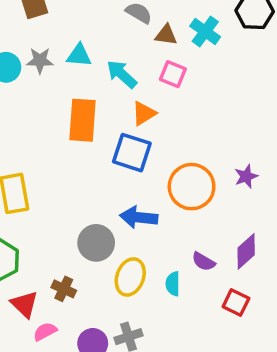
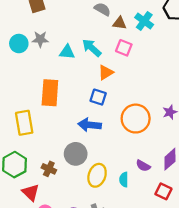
cyan triangle: (79, 55) -> (67, 52), moved
orange rectangle: (82, 120) -> (50, 93), moved
blue square: (132, 153) -> (98, 97), size x0.7
blue arrow: (139, 217) -> (90, 125), moved
brown cross: (64, 289) -> (49, 169), moved

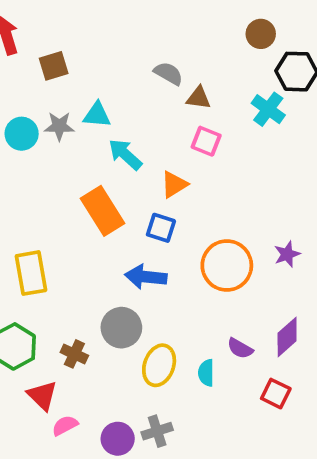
cyan cross: (144, 21) -> (268, 109), moved
cyan arrow: (92, 48) -> (125, 154), moved
cyan triangle: (67, 52) -> (97, 115), moved
orange rectangle: (50, 93) -> (103, 211), moved, turned -36

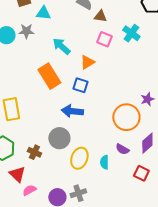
cyan cross: (268, 109) -> (131, 33), moved
cyan triangle: (97, 115) -> (43, 13), moved
orange circle: (227, 265) -> (126, 117), moved

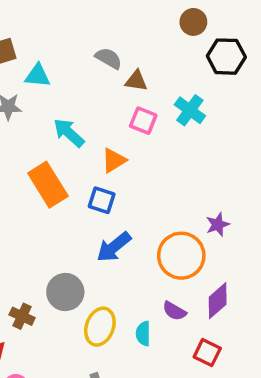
blue arrow: (72, 111) -> (114, 247), moved, turned -45

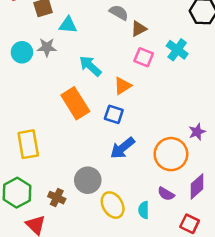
brown triangle: (136, 81) -> (139, 29), turned -35
yellow ellipse: (100, 327) -> (113, 205), turned -50

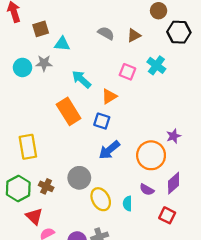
brown triangle: (139, 29) -> (134, 35), moved
brown cross: (57, 198) -> (46, 186), moved

